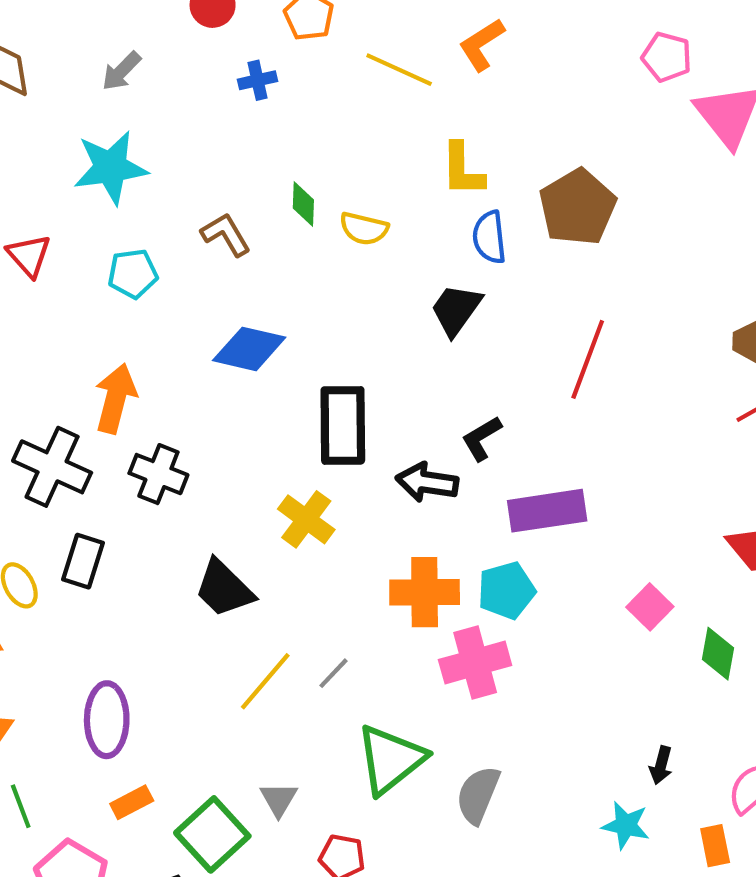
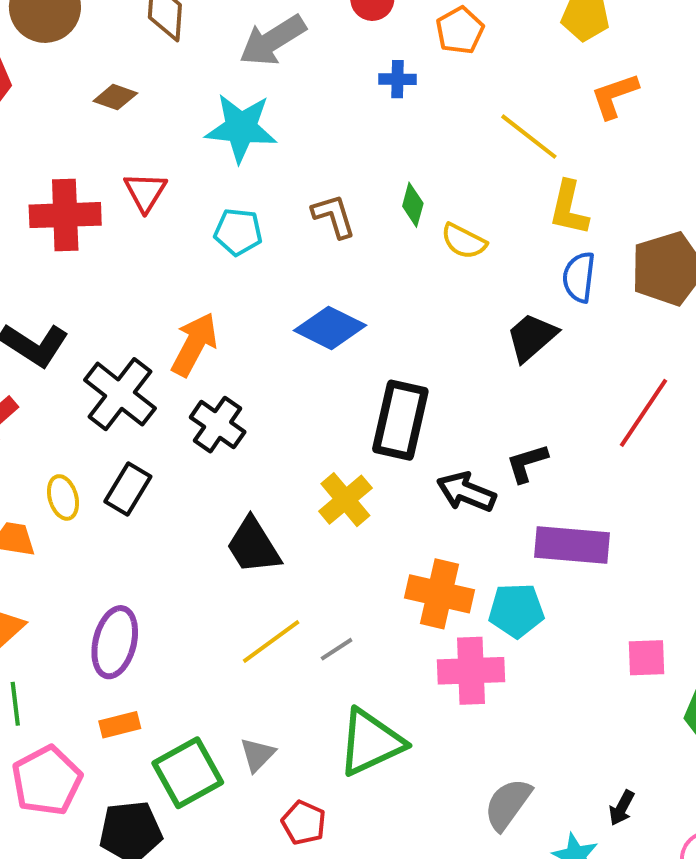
yellow line: (399, 70) -> (529, 137), moved
gray arrow: (121, 71) -> (273, 40), size x1.6
pink square: (650, 607) -> (647, 658), turned 30
gray semicircle: (478, 795) -> (508, 804), moved

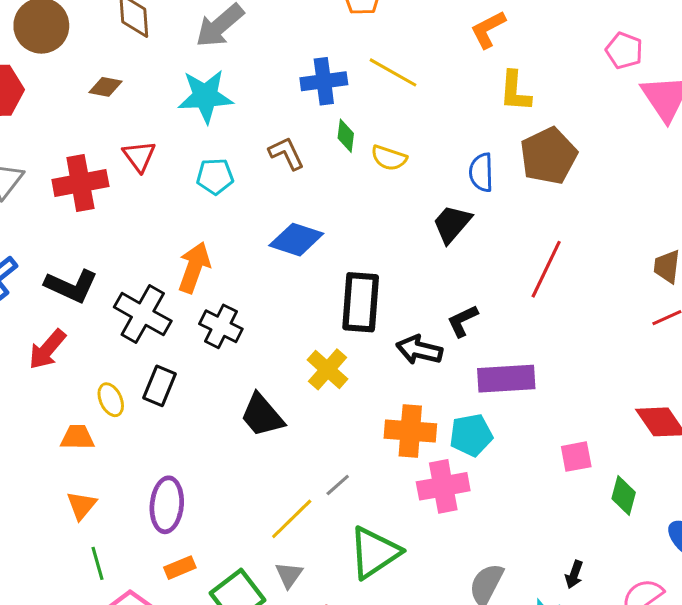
blue cross: (397, 79) -> (324, 81), moved, size x1.6
yellow line: (529, 137) -> (393, 72), moved
yellow L-shape: (569, 208) -> (515, 91), moved
yellow line: (271, 642) -> (292, 519), moved

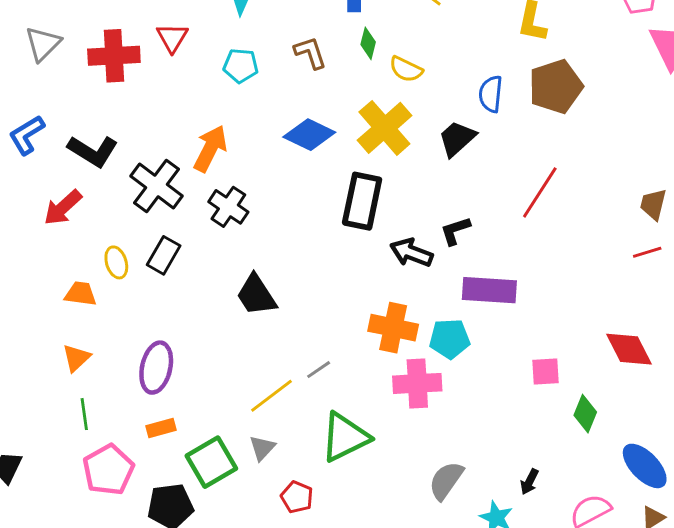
yellow cross: (327, 369) -> (384, 128), moved, size x1.4

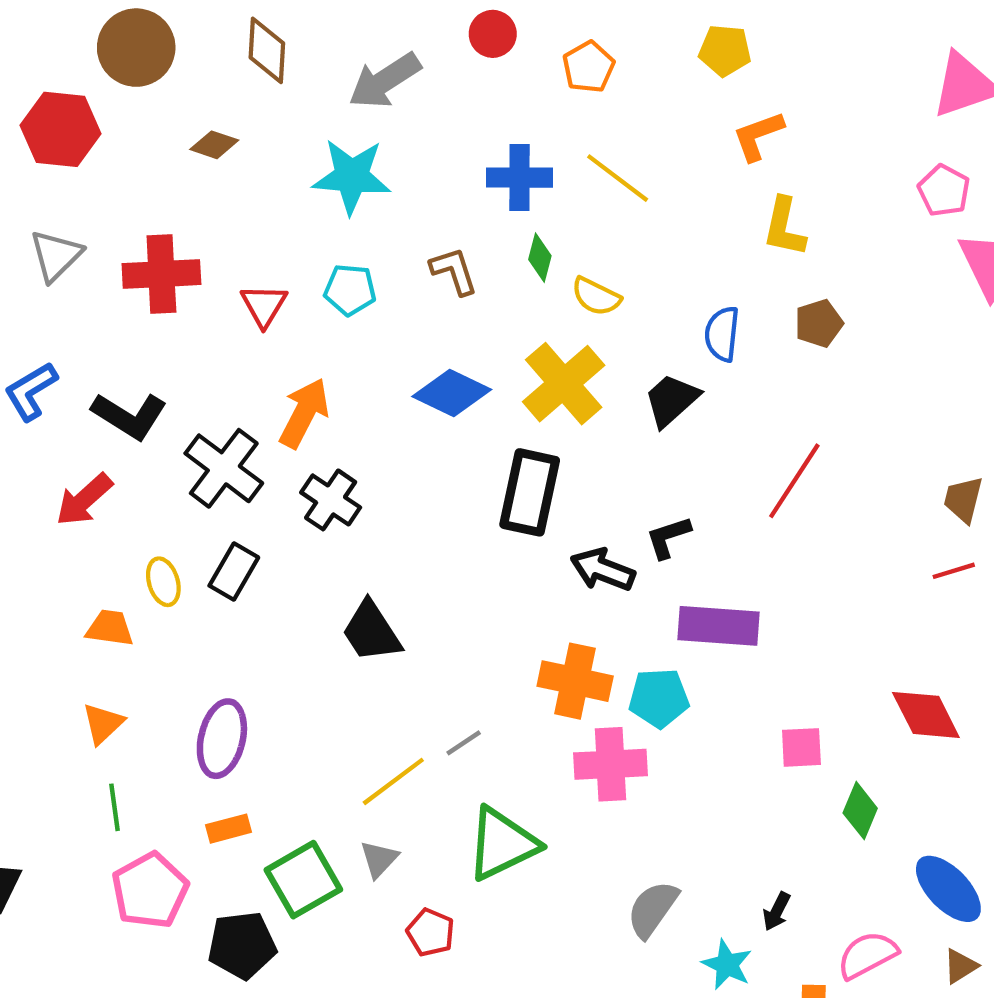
red triangle: (172, 38) -> (264, 305), moved
brown pentagon: (556, 87) -> (819, 323), size x0.6

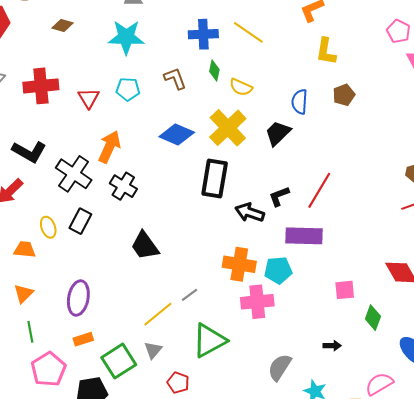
red line: (794, 481) -> (319, 190), moved
black arrow: (777, 911) -> (332, 346), moved, turned -114

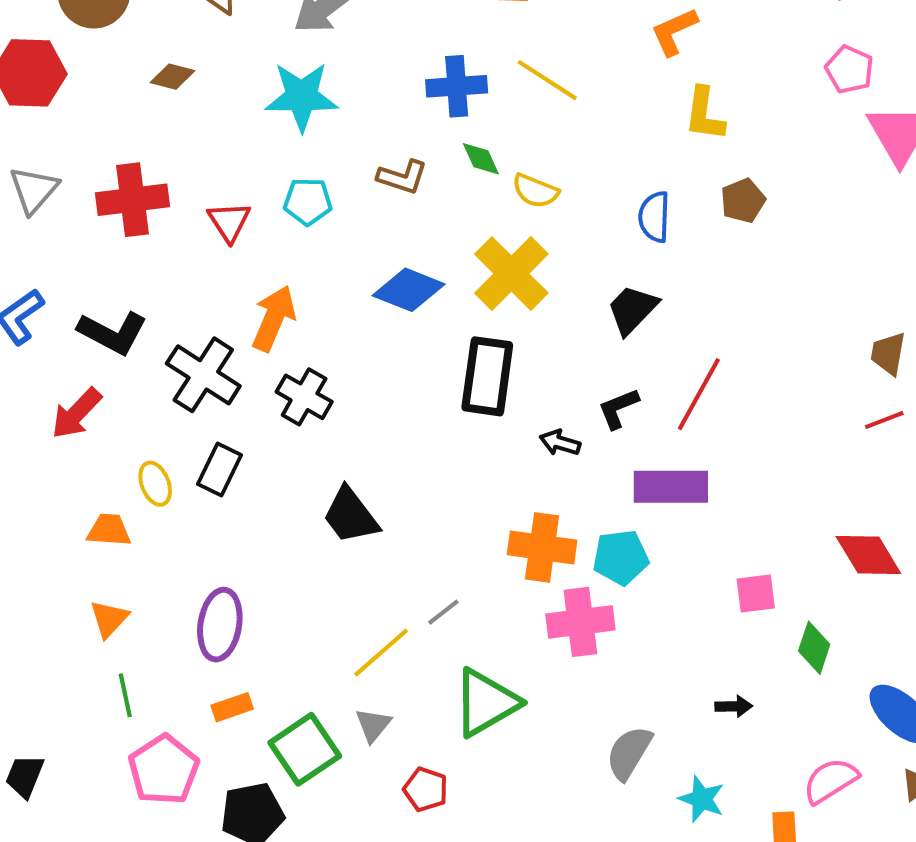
green diamond: (214, 70) -> (481, 159), turned -35
brown L-shape: (175, 78) -> (402, 177), turned 130
black trapezoid: (278, 133) -> (632, 310), moved
black arrow: (250, 212) -> (560, 443), size x0.7

